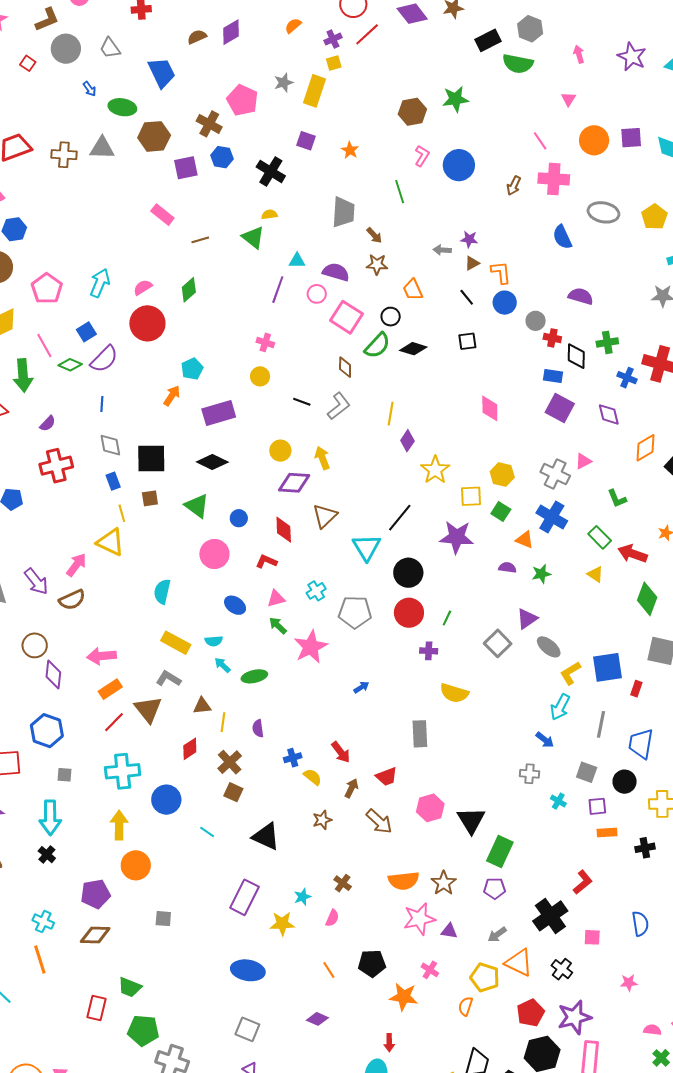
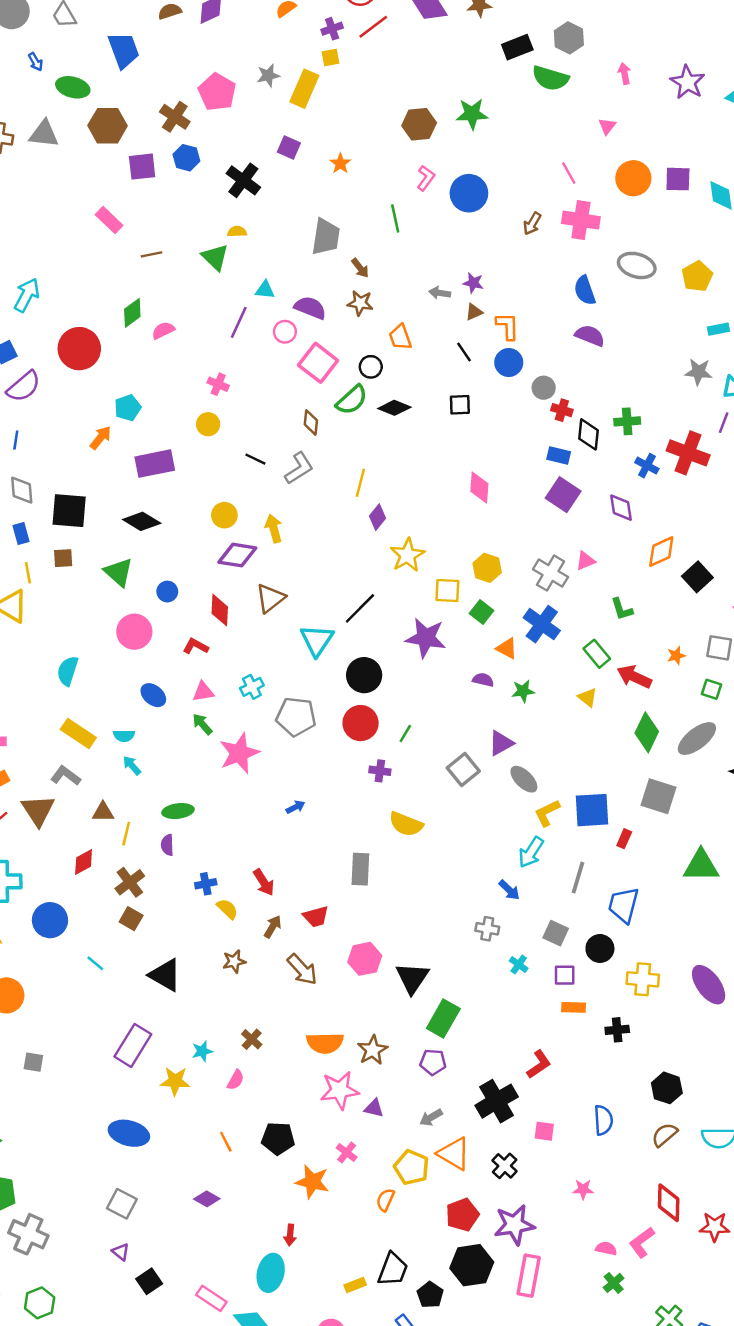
pink semicircle: (143, 287) -> (163, 330), moved
purple semicircle: (581, 296) -> (590, 336), moved
green ellipse: (254, 676) -> (178, 811), moved

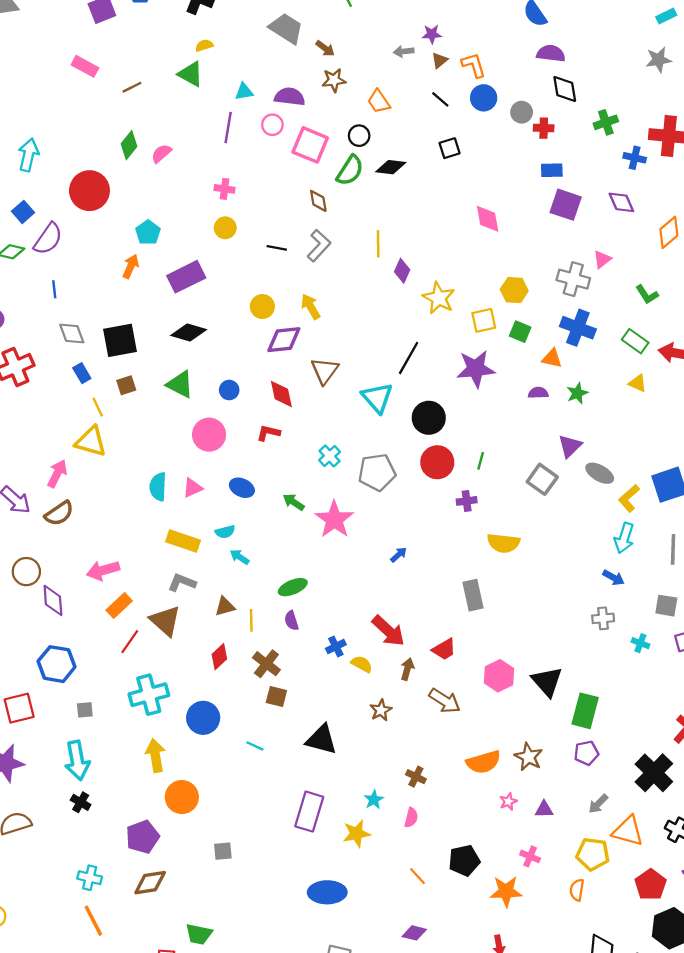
gray trapezoid: (326, 237) -> (286, 28), turned -51
black diamond: (588, 434) -> (565, 89), moved
pink triangle: (203, 692) -> (193, 488), moved
red arrow: (264, 882) -> (388, 631), size x1.4
pink star: (340, 1090) -> (508, 802), size x0.5

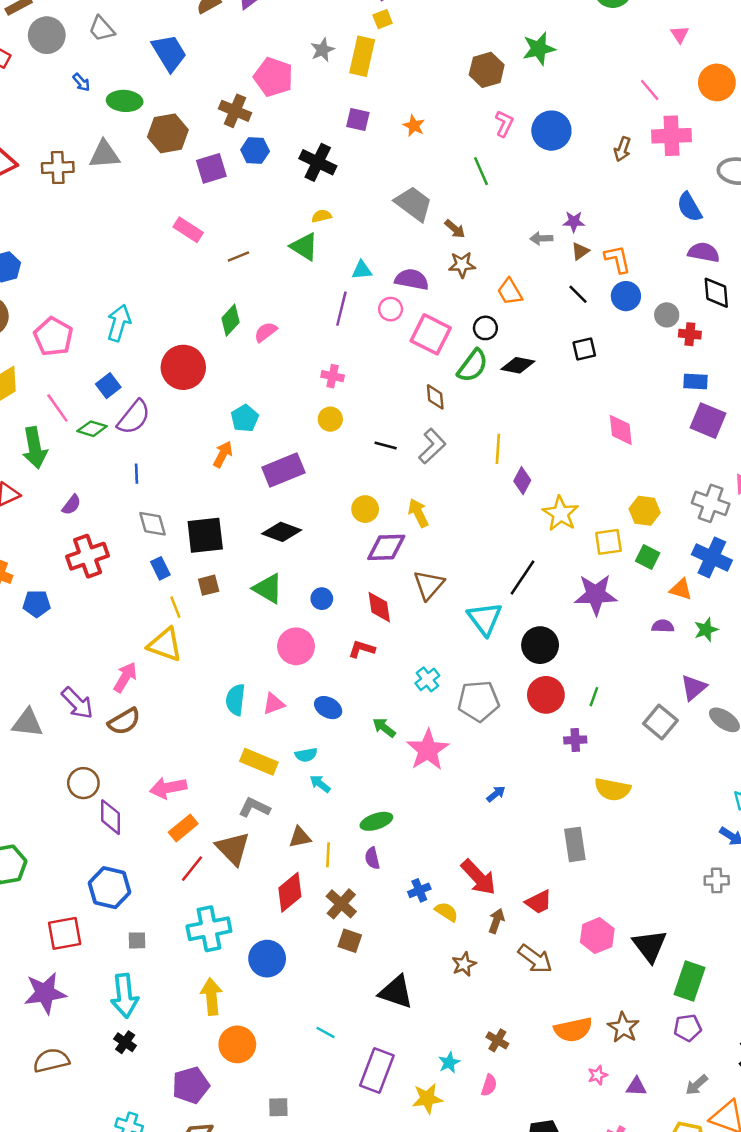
red diamond: (219, 657) -> (290, 892), size x1.4
cyan line: (255, 746) -> (326, 1032), moved

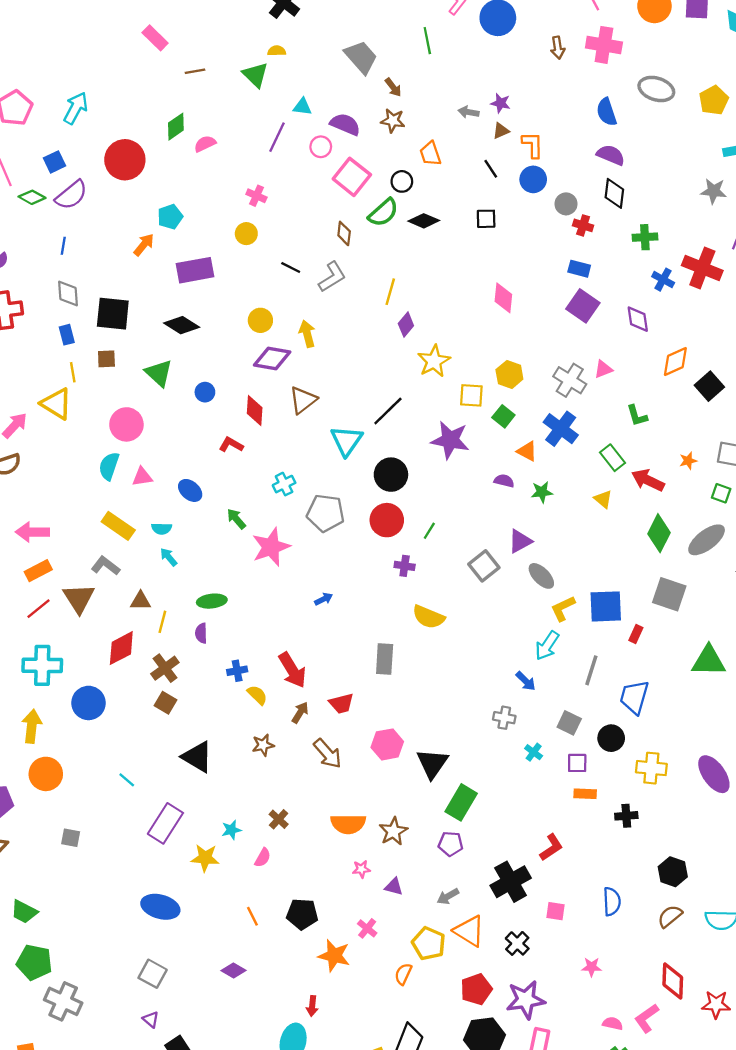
brown arrow: (622, 149) -> (558, 48), turned -40
pink circle: (296, 646) -> (126, 424), moved

